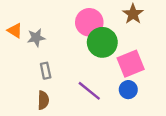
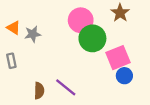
gray rectangle: (46, 71) -> (11, 61), moved
blue circle: (128, 90) -> (124, 76), moved
purple line: (89, 91) -> (66, 87), moved

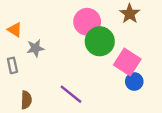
gray star: (33, 34) -> (35, 48), moved
pink square: (118, 58) -> (127, 62), turned -35
brown semicircle: (39, 91) -> (26, 100), moved

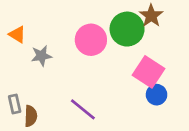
pink circle: (87, 22) -> (91, 40), moved
green circle: (100, 41) -> (127, 29), moved
gray rectangle: (12, 65) -> (15, 104), moved

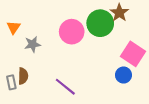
orange triangle: (17, 34) -> (14, 27), turned 32
pink square: (148, 72) -> (133, 54), moved
brown semicircle: (31, 116) -> (23, 76), moved

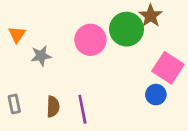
brown semicircle: (23, 76) -> (53, 107), moved
purple line: (65, 87) -> (82, 109), turned 40

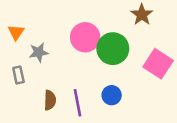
green circle: (127, 29) -> (113, 49), moved
blue circle: (156, 95) -> (112, 95), moved
gray rectangle: (14, 104) -> (18, 75), moved

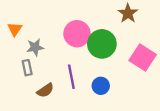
gray rectangle: (18, 75) -> (27, 68), moved
brown semicircle: (50, 100) -> (45, 90), turned 54
purple line: (78, 103) -> (71, 77), moved

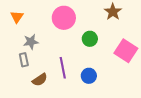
orange triangle: (15, 29) -> (17, 17), moved
pink circle: (77, 34) -> (64, 18), moved
green circle: (102, 44) -> (90, 39), size x0.6

